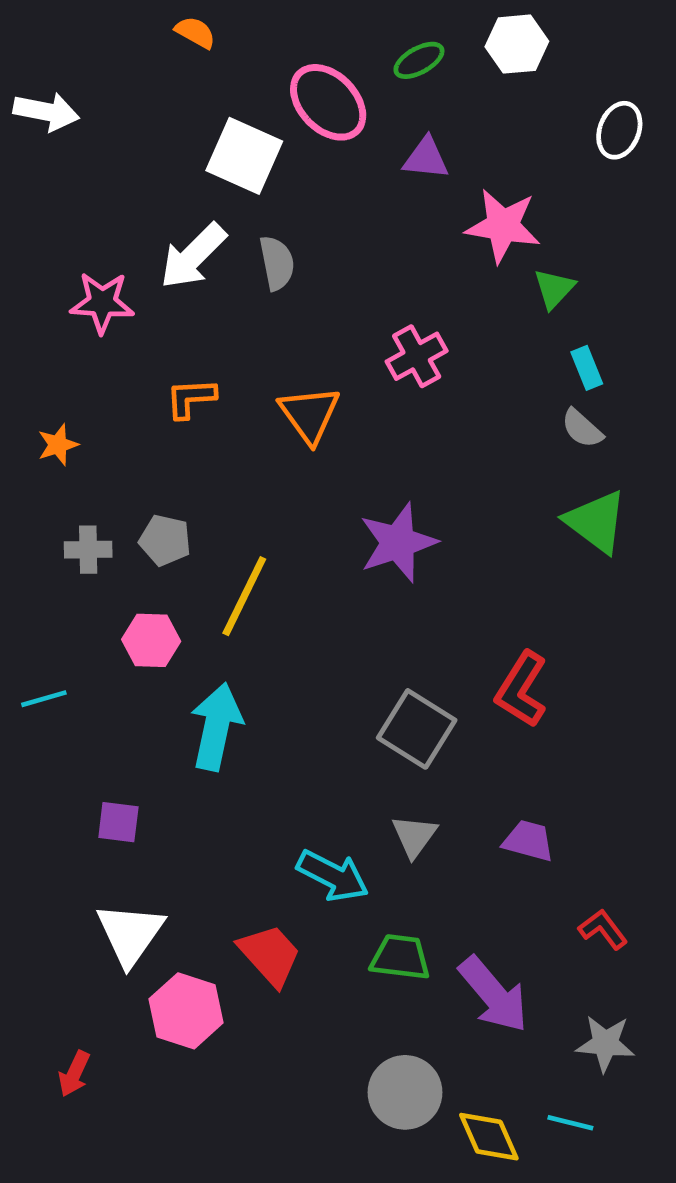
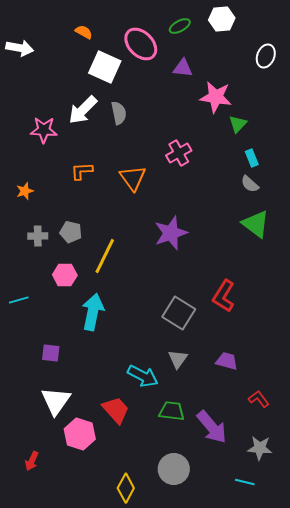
orange semicircle: (195, 32) -> (84, 32), moved
yellow diamond: (489, 1137) -> (126, 488), moved, turned 52

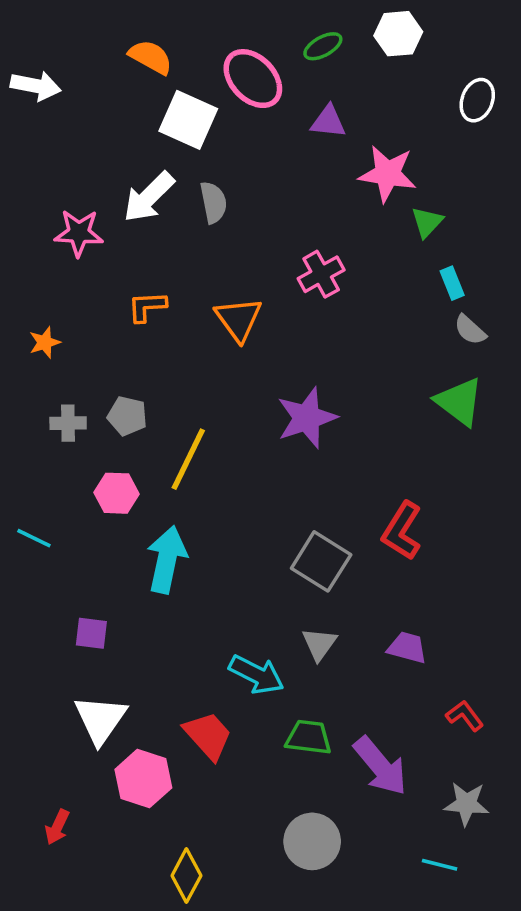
orange semicircle: (84, 32) -> (151, 57), size x1.4
gray semicircle: (250, 184) -> (470, 330), moved
cyan line: (19, 300) -> (34, 538), turned 42
yellow diamond: (126, 488) -> (186, 876), moved

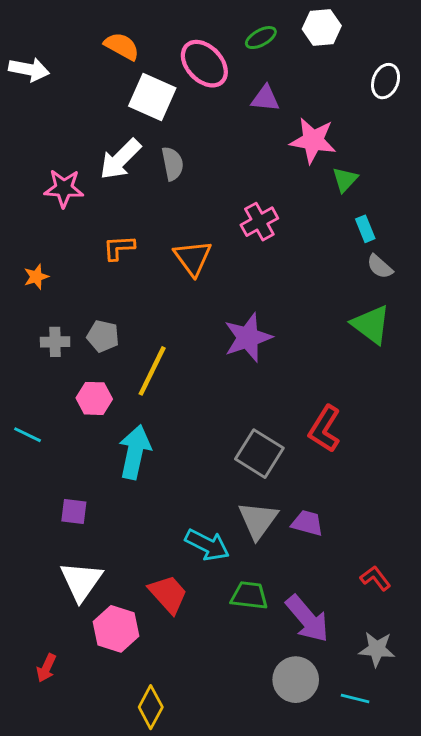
gray triangle: (319, 644) -> (258, 520), size x1.4
purple trapezoid: (407, 648) -> (307, 523), moved
gray circle: (312, 841) -> (296, 680), moved

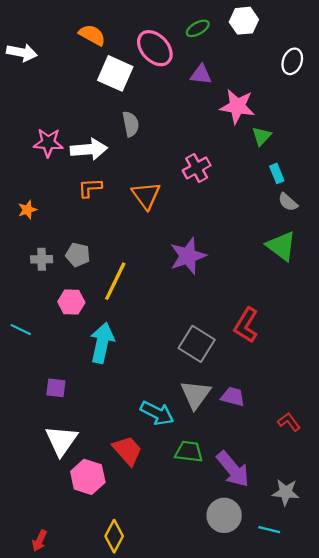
white arrow: (120, 159) -> (89, 149), moved, turned -140
red L-shape: (375, 578) -> (289, 422), moved
red arrow: (46, 668) -> (39, 541), moved

